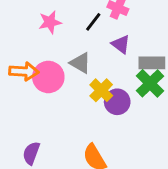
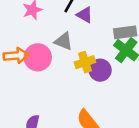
purple triangle: (121, 44) -> (85, 15), moved
yellow cross: (101, 90) -> (85, 62), turned 36

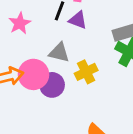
purple circle: (100, 70) -> (52, 85), moved

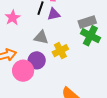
purple triangle: (78, 20) -> (54, 14), turned -32
pink circle: (33, 74) -> (23, 71), moved

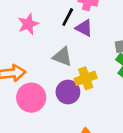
purple triangle: (54, 14) -> (84, 28), turned 32
purple circle: (37, 60) -> (68, 92), moved

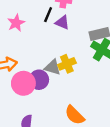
gray triangle: (62, 57) -> (53, 67), moved
purple circle: (68, 92) -> (39, 80), moved

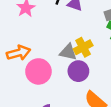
purple circle: (39, 80) -> (78, 71), moved

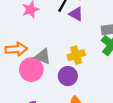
gray triangle: (68, 52) -> (43, 57), moved

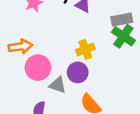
gray triangle: (43, 57) -> (58, 85), moved

